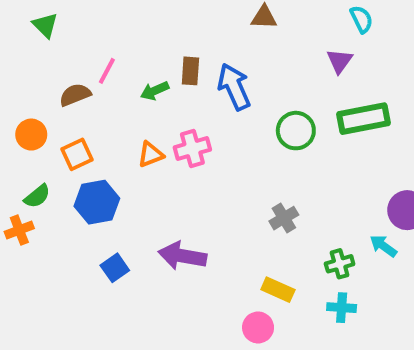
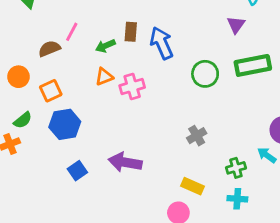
orange triangle: (151, 154) -> (104, 77), moved

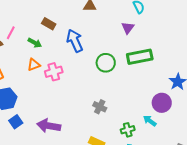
brown rectangle: (131, 32) -> (49, 24), moved, turned -64
green arrow: (105, 46) -> (35, 43), turned -128
gray cross: (197, 136) -> (100, 107), turned -32
blue square: (77, 171) -> (16, 122), moved

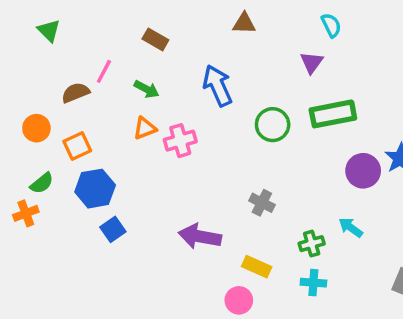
brown rectangle: (49, 24) -> (155, 39), moved
purple circle: (162, 103) -> (363, 171), moved
purple arrow: (49, 126) -> (200, 236), moved

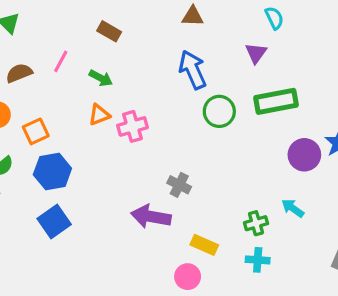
blue arrow: (218, 86) -> (193, 70), moved
brown semicircle: (76, 93) -> (19, 73), moved
gray cross: (262, 203) -> (179, 185), moved
blue square: (113, 229) -> (54, 222), moved, size x1.4

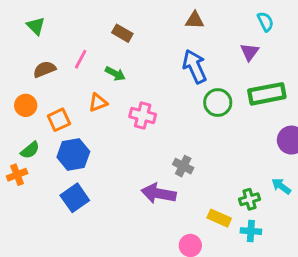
orange triangle: (99, 115) -> (98, 103), moved
pink cross: (133, 126) -> (143, 116), turned 30
yellow rectangle: (204, 245) -> (219, 218), moved

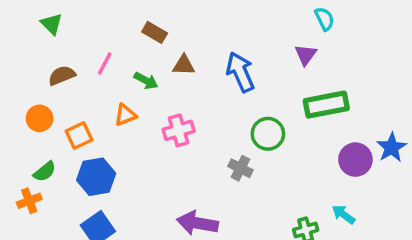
brown triangle: (195, 20) -> (184, 65), moved
green circle: (218, 103) -> (268, 134), moved
pink cross: (143, 116) -> (179, 130), turned -30
gray cross: (183, 166) -> (240, 168), moved

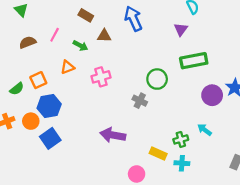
blue arrow: (240, 72) -> (133, 19), moved
orange circle: (40, 118) -> (31, 121), moved
green semicircle: (45, 172) -> (17, 89), moved

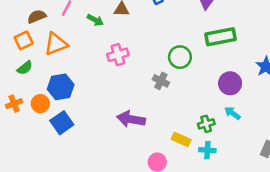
orange triangle: (67, 67) -> (56, 44), moved, size x1.5
orange square: (38, 80) -> (24, 40), moved
purple circle: (212, 95) -> (230, 83), moved

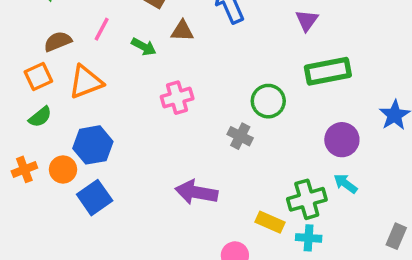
green cross: (206, 124) -> (307, 199), size x1.5

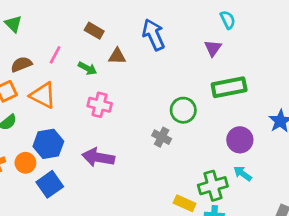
orange triangle: (86, 82) -> (43, 95), turned 48
pink cross: (177, 98) -> (100, 105), moved, turned 30
purple arrow: (196, 192) -> (98, 157), moved

